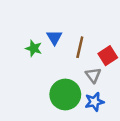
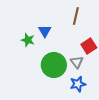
brown line: (80, 47) -> (76, 16), moved
green circle: (65, 95) -> (54, 65), moved

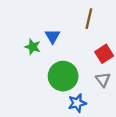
gray triangle: (77, 62) -> (103, 80), moved
blue star: (78, 84) -> (77, 103), moved

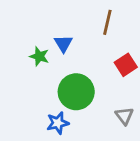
gray triangle: (103, 80) -> (124, 116), moved
blue star: (77, 103) -> (58, 123), moved

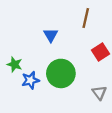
green star: (39, 56) -> (15, 64), moved
blue star: (58, 123) -> (30, 80), moved

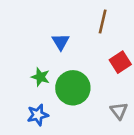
green star: (15, 64) -> (40, 77), moved
blue star: (30, 80) -> (38, 115), moved

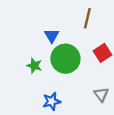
green circle: (73, 88) -> (65, 59), moved
blue star: (38, 115) -> (52, 101), moved

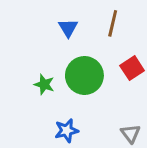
blue triangle: (52, 36) -> (68, 28), moved
gray triangle: (101, 94) -> (131, 134), moved

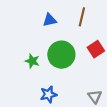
blue triangle: (68, 28) -> (50, 20), turned 48

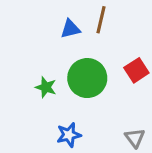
brown line: (82, 17) -> (101, 20), moved

